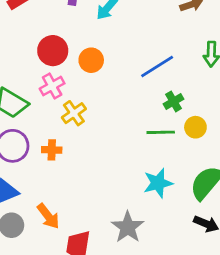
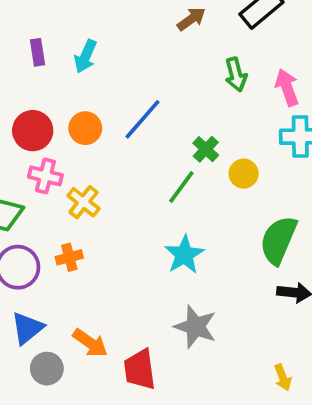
blue line: (157, 67) -> (143, 119), moved
pink cross: (52, 86) -> (45, 176), turned -30
green line: (161, 132) -> (181, 187), moved, turned -36
cyan star: (158, 183) -> (184, 255), moved

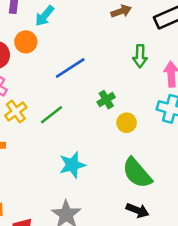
orange circle: (85, 128) -> (26, 42), moved
green line: (181, 187) -> (52, 115), moved
green semicircle: (278, 240) -> (137, 173), turned -80

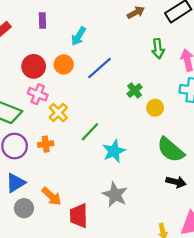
cyan arrow: (45, 16) -> (79, 36), moved
orange circle: (26, 42) -> (64, 64), moved
green line: (52, 115) -> (90, 132), moved

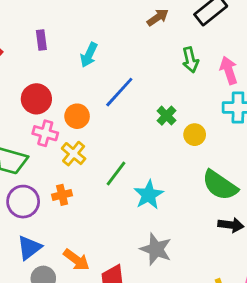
orange circle: (64, 64) -> (77, 116), moved

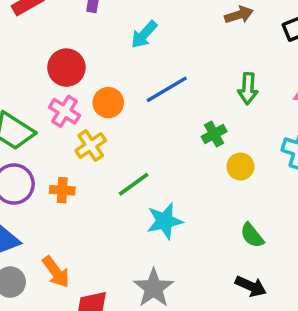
green arrow: (190, 60) -> (248, 88), moved
green semicircle: (220, 185) -> (252, 235), size x0.6

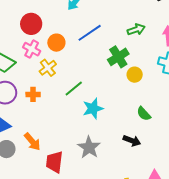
green arrow: (248, 88) -> (136, 30), turned -108
green cross: (214, 134) -> (118, 57), size x1.5
black arrow: (251, 286) -> (132, 141), moved

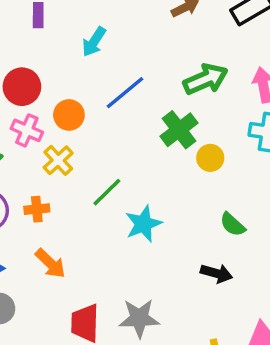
green arrow: (136, 30) -> (206, 79), size x1.4
orange arrow: (32, 142) -> (50, 263), moved
gray star: (89, 147) -> (139, 318), moved, turned -30

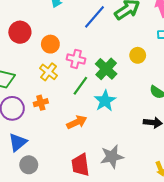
blue line: (125, 93) -> (95, 17), moved
pink cross: (27, 130) -> (76, 59), moved
green cross: (179, 130) -> (106, 69), moved
orange arrow: (50, 263) -> (77, 122), moved, turned -60

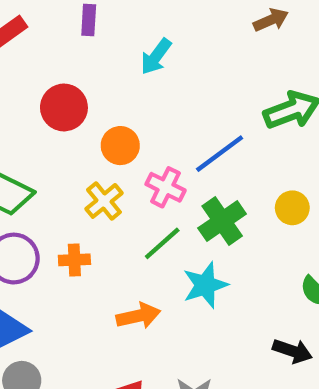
blue line: (95, 17) -> (220, 154), moved

